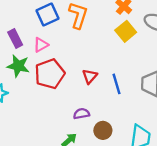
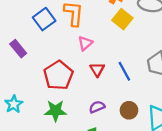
pink triangle: (41, 45) -> (85, 43), moved
green star: (18, 66) -> (56, 111), moved
brown circle: (103, 130) -> (129, 110), moved

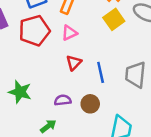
red pentagon: (58, 75) -> (34, 31), moved
brown circle: (129, 110) -> (90, 104), moved

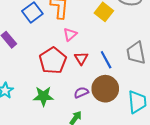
red pentagon: (34, 31) -> (53, 61), moved
brown circle: (90, 104) -> (105, 89), size x1.6

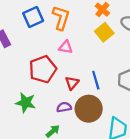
pink triangle: (70, 34) -> (66, 47), turned 40
red triangle: (81, 58) -> (72, 83), moved

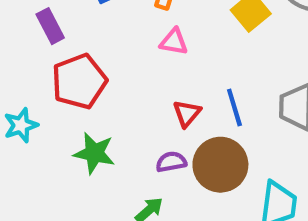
red pentagon: (43, 69) -> (79, 81), moved

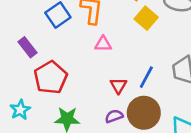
blue line: (234, 108) -> (146, 77), turned 55

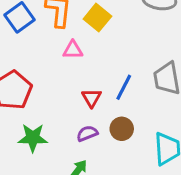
yellow square: (146, 18) -> (97, 18), moved
brown circle: (144, 113) -> (122, 129), size x0.6

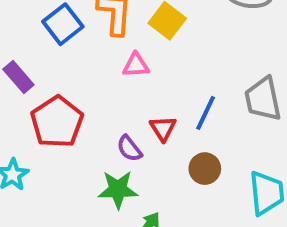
purple semicircle: (87, 133) -> (129, 149), moved, turned -105
green star: (33, 138) -> (118, 190), moved

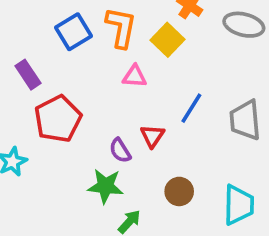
blue line: (206, 113) -> (191, 108), moved
brown circle: (205, 169) -> (179, 191), moved

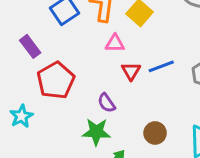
blue line: (191, 108) -> (161, 66), turned 40
red triangle: (152, 136) -> (131, 71), moved

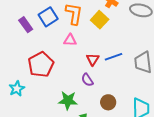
pink triangle: (115, 43) -> (70, 40), moved
purple rectangle: (30, 46) -> (26, 25), moved
purple semicircle: (106, 103) -> (87, 80), moved

